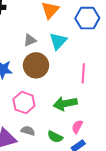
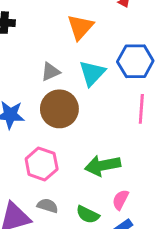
blue hexagon: (87, 18) -> (135, 61), moved
pink line: (83, 73) -> (141, 109), moved

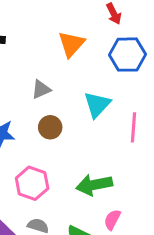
blue hexagon: (135, 61) -> (127, 55), moved
cyan triangle: (92, 73) -> (97, 105), moved
brown circle: (59, 109) -> (50, 127), size x0.6

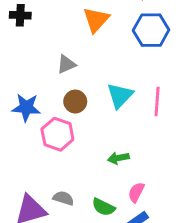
cyan triangle: (97, 105) -> (120, 96), moved
pink hexagon: (32, 183) -> (57, 134), moved
green arrow: (94, 185) -> (118, 158), size x0.6

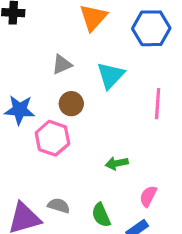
cyan triangle: (120, 96) -> (111, 75), moved
pink semicircle: (136, 192) -> (148, 196), moved
green semicircle: (104, 207) -> (101, 215), turned 40

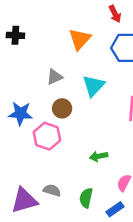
green semicircle: (101, 215) -> (86, 198), turned 36

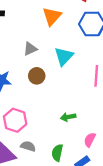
pink hexagon: (47, 136) -> (15, 120), moved

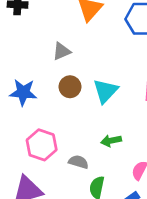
cyan triangle: (64, 56) -> (105, 91), moved
gray semicircle: (28, 146) -> (78, 162), moved

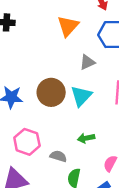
gray triangle: (61, 51) -> (87, 62), moved
brown circle: (70, 87) -> (51, 92), size x1.5

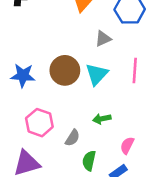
gray semicircle: (58, 156) -> (72, 138), turned 105

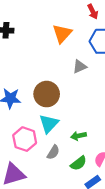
cyan triangle: (97, 74) -> (49, 124), moved
green semicircle: (89, 161) -> (79, 163), moved, turned -140

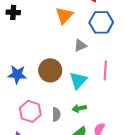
cyan triangle: (49, 124) -> (78, 80), moved
gray semicircle: (53, 152) -> (56, 114), moved, turned -32

